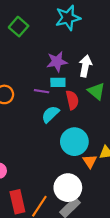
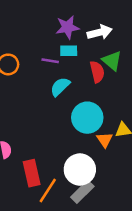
white arrow: (85, 66) -> (100, 32), turned 65
red semicircle: (72, 100) -> (97, 72), moved
red rectangle: (17, 202) -> (32, 173), moved

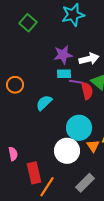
purple line: (50, 61) -> (76, 82), moved
cyan semicircle: (60, 87) -> (44, 103), moved
white circle: (80, 169) -> (67, 151), moved
gray rectangle: (82, 192) -> (85, 183), moved

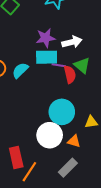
cyan rectangle: (64, 74) -> (47, 57), size x1.5
cyan semicircle: (44, 103) -> (20, 70), moved
orange triangle: (93, 146) -> (74, 141), moved, turned -40

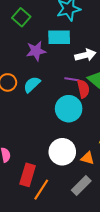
purple star: (46, 38) -> (36, 51), moved
cyan rectangle: (47, 57) -> (59, 37), moved
cyan circle: (62, 112) -> (69, 109), moved
red rectangle: (16, 157) -> (28, 175), turned 30

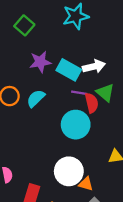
cyan rectangle: (59, 37) -> (69, 70), moved, turned 30
orange triangle: (88, 158) -> (86, 184), moved

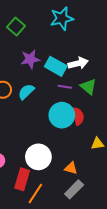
red semicircle: (92, 103) -> (78, 116), moved
white circle: (69, 171) -> (38, 157), moved

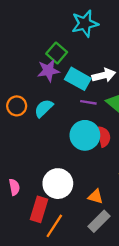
green square: (16, 27) -> (57, 53), moved

